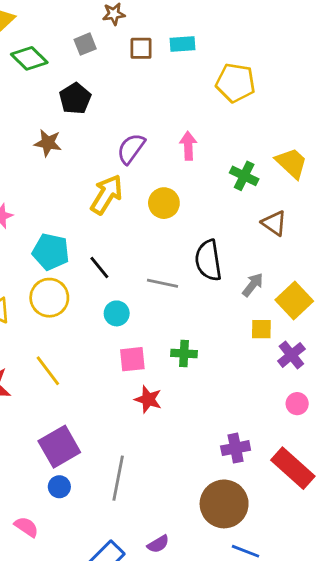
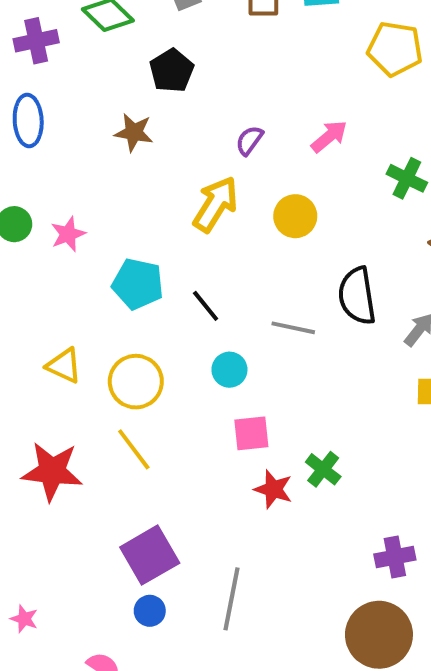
pink arrow: (188, 146) -> (329, 136), turned 52
purple semicircle: (131, 149) -> (249, 140), size x0.7
yellow circle: (49, 298) -> (136, 382), moved
green cross: (184, 354) -> (323, 469), moved, turned 35

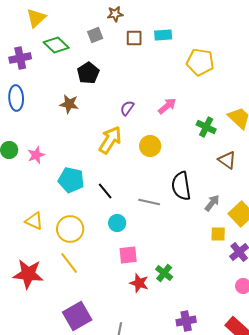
purple cross: (395, 557) -> (186, 321), moved

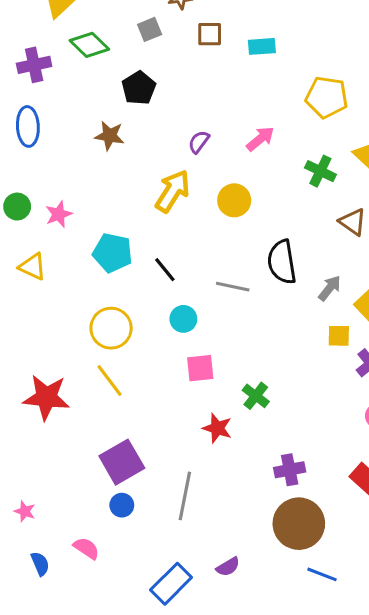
cyan rectangle: (163, 35) -> (262, 46), moved
yellow pentagon: (200, 62) -> (327, 97), moved
yellow triangle: (34, 221) -> (33, 267), moved
red star: (139, 283) -> (217, 428), moved

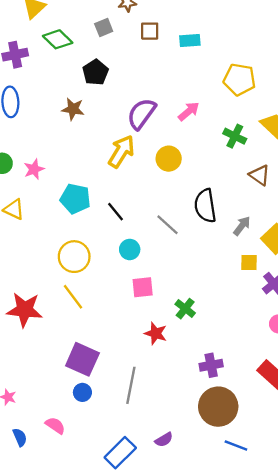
purple semicircle: (199, 142) -> (141, 114), size x1.8
gray line: (233, 287) -> (167, 225), turned 30
purple square: (122, 462) -> (82, 359), turned -36

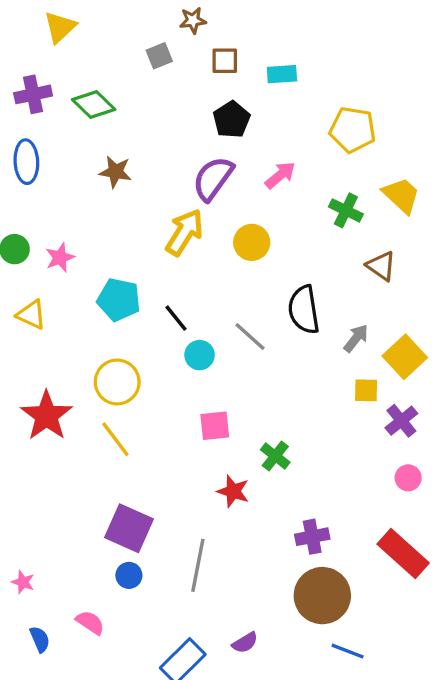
green diamond: (58, 39) -> (94, 104), moved
black pentagon: (95, 72) -> (232, 120), moved
cyan circle: (130, 250) -> (200, 355), moved
red star: (25, 310) -> (47, 416), moved, turned 30

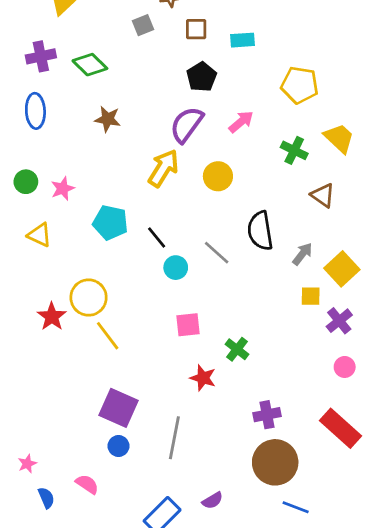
yellow circle: (117, 382) -> (89, 298), moved
red star: (47, 416) -> (52, 317), size x0.7
pink star: (23, 582) -> (27, 464), moved, turned 30

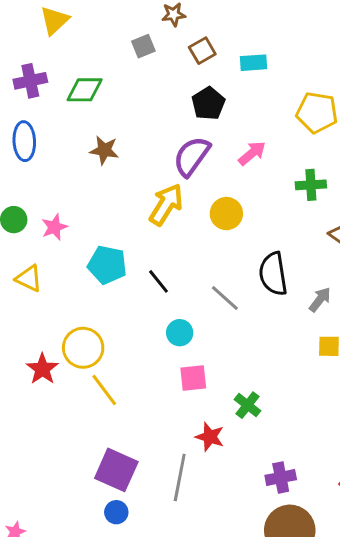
brown square: (196, 29) -> (202, 51), turned -30
green diamond: (90, 65) -> (85, 90), turned -44
green cross: (294, 150) -> (311, 185), turned -30
cyan circle: (176, 268) -> (180, 333), moved
gray line: (174, 438) -> (180, 478), moved

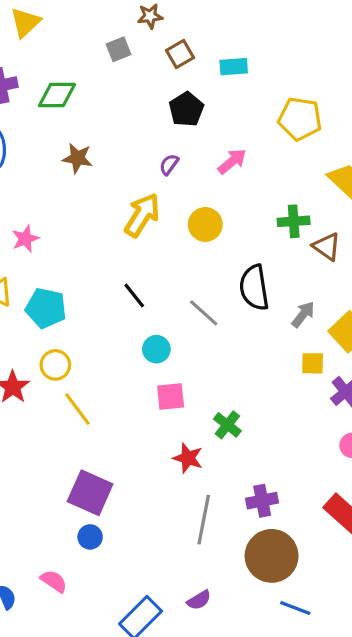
purple semicircle: (192, 156) -> (169, 164), size x0.5
green cross: (311, 185) -> (294, 221), moved
cyan pentagon: (107, 265) -> (46, 308), moved
yellow circle: (83, 348) -> (55, 365), size x0.7
gray line: (180, 478) -> (204, 520), moved

